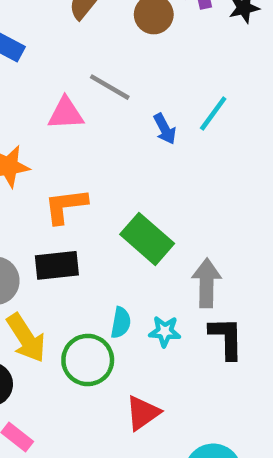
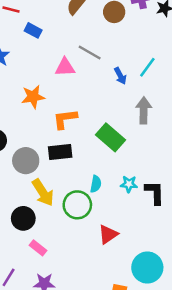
gray arrow: (207, 283) -> (144, 110), moved
cyan star: (165, 331) -> (129, 184), moved

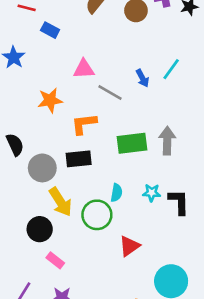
gray line: (90, 53) -> (110, 92), moved
gray arrow: (144, 110) -> (167, 141), moved
green rectangle: (110, 137) -> (132, 143), turned -48

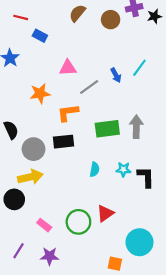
gray line: (110, 92) -> (89, 87), turned -66
yellow arrow: (60, 202) -> (30, 177), moved, turned -70
green circle: (97, 215) -> (78, 222), moved
black circle: (40, 229) -> (14, 199), moved

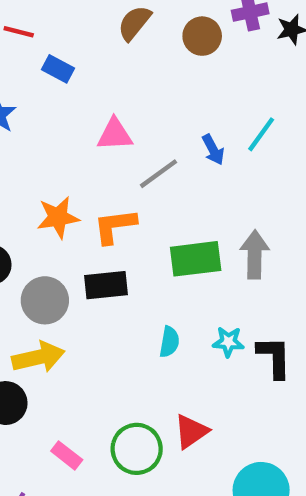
orange star: (40, 93) -> (58, 217), moved

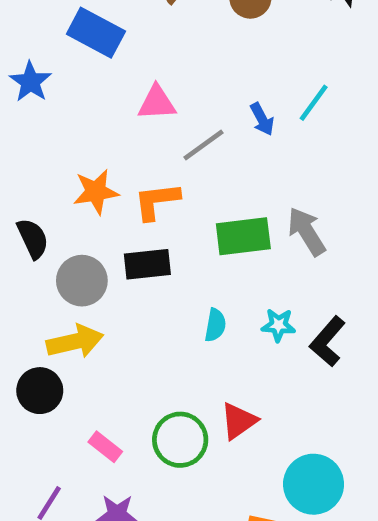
blue rectangle: (58, 69) -> (96, 33), size x1.6
gray arrow: (255, 254) -> (307, 231), turned -33
black L-shape: (274, 357) -> (328, 341), turned -138

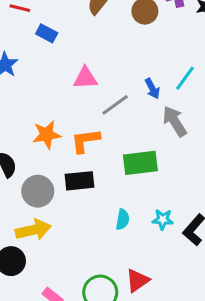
blue rectangle: (96, 33) -> (47, 33), size x0.6
gray arrow: (307, 231) -> (175, 121), moved

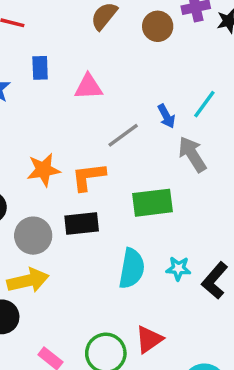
blue rectangle: (47, 33) -> (40, 68), moved, turned 60
pink triangle: (85, 78) -> (88, 87), moved
cyan semicircle: (123, 219) -> (132, 268), size x1.6

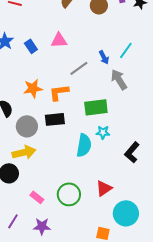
blue rectangle: (40, 68) -> (31, 46), moved, turned -32
cyan star: (178, 268) -> (103, 132), moved
red triangle: (149, 339) -> (104, 188), moved

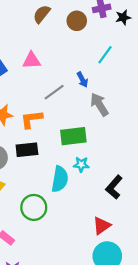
cyan line: (126, 50) -> (105, 55), moved
red triangle: (104, 188) -> (102, 226), moved
green circle: (69, 194) -> (34, 207), moved

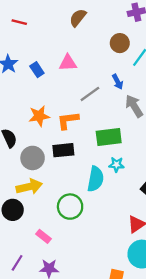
brown circle: (77, 21) -> (120, 43), moved

